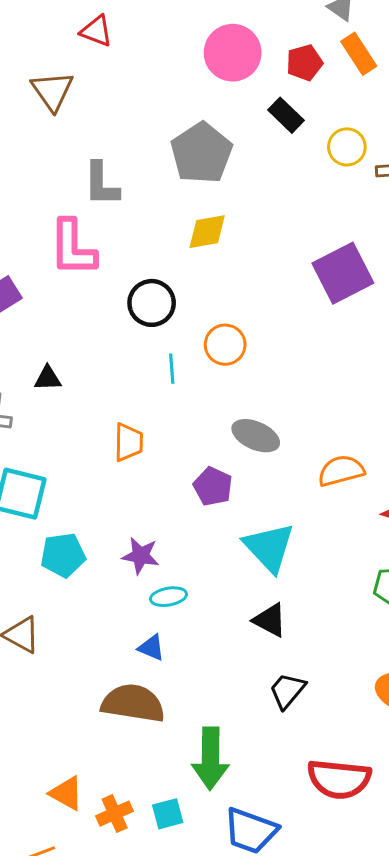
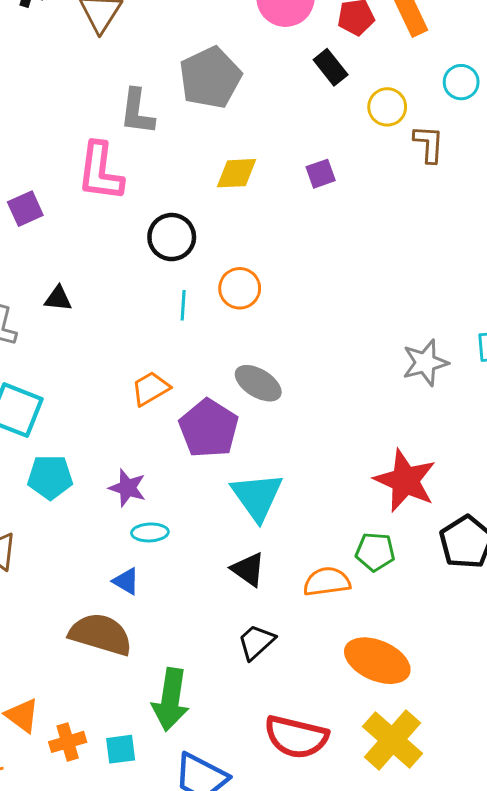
gray pentagon: (201, 153) -> (210, 78), moved
purple square: (343, 273) -> (321, 174), moved, size x0.5
orange trapezoid: (129, 442) -> (151, 389), moved, turned -129
orange semicircle: (341, 471) -> (327, 582), moved
purple pentagon: (213, 487) -> (209, 428), size x1.5

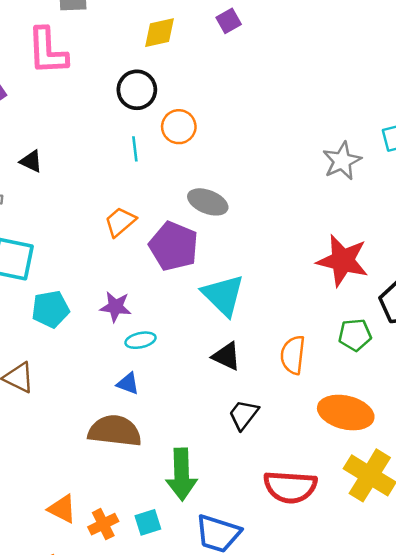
black circle: (172, 237) -> (137, 90), moved
black triangle: (58, 299) -> (31, 161), turned 30
green pentagon: (375, 552) -> (355, 335), moved
orange semicircle: (327, 582) -> (293, 355), turned -66

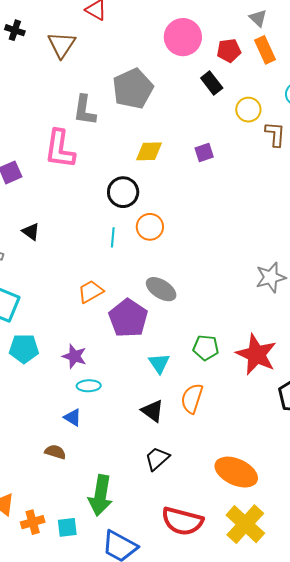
cyan triangle: (223, 295) -> (159, 363), size x0.6
green pentagon: (355, 335) -> (206, 348), moved
orange semicircle: (293, 355) -> (192, 399), moved
brown semicircle: (115, 431) -> (55, 452), size x0.5

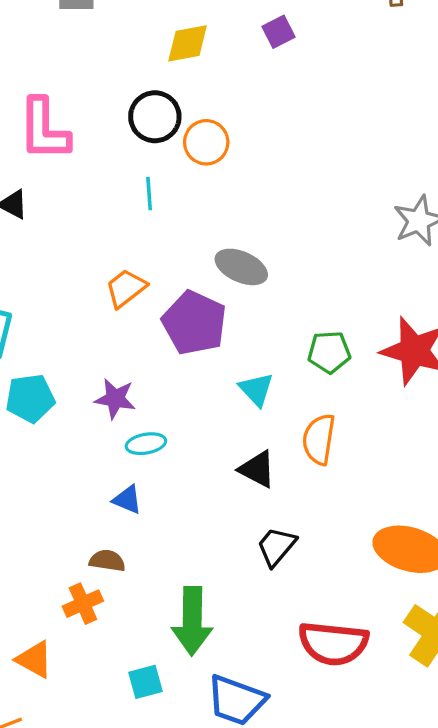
pink L-shape: (60, 149) -> (44, 129), moved
orange circle: (150, 227) -> (206, 142), moved
orange cross: (33, 522) -> (83, 604), moved

